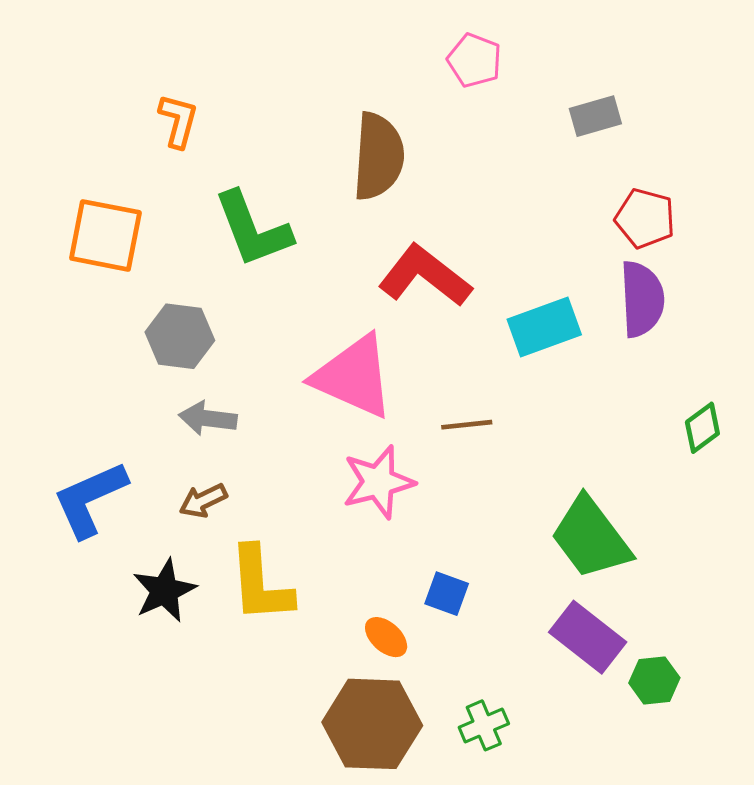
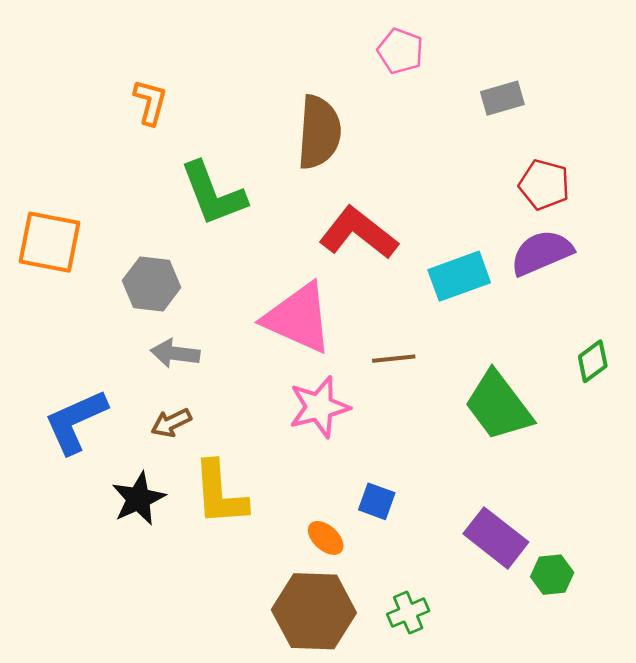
orange square: (105, 235) -> (50, 242), moved
purple semicircle: (642, 299) -> (542, 253), turned -110
green trapezoid: (591, 538) -> (498, 406), moved

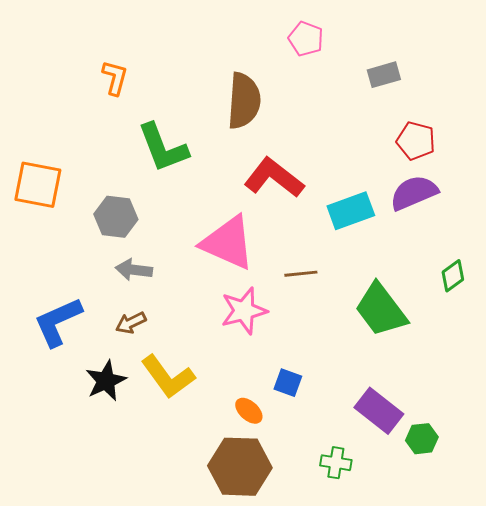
yellow L-shape: (220, 493) -> (168, 377), turned -32
green cross: (408, 613) -> (336, 463), moved, turned 32

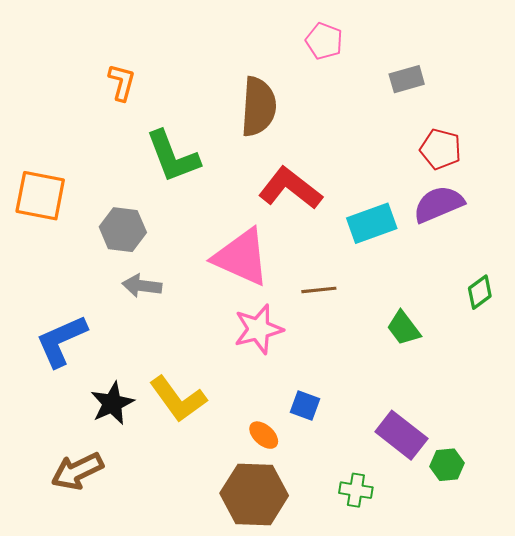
green trapezoid: (381, 310) -> (404, 328), size x0.6
brown arrow: (131, 323) -> (77, 471), moved, size x1.6

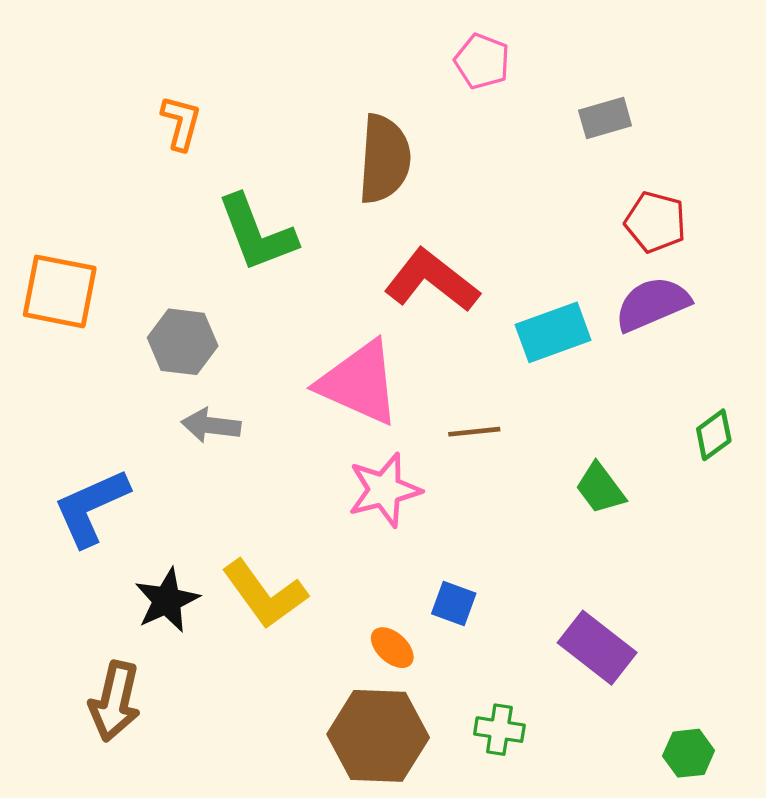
green hexagon: (447, 465) -> (689, 753), moved
brown arrow: (77, 471) -> (115, 701), turned -51
green cross: (356, 490) -> (499, 730), moved

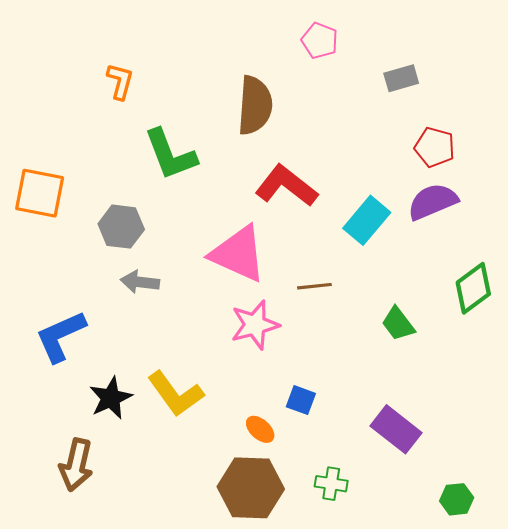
cyan rectangle: (553, 332) -> (367, 220), turned -30
green diamond: (714, 435) -> (473, 288), size x1.5

